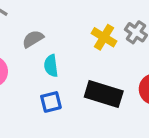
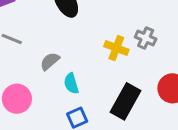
black rectangle: (104, 94) -> (125, 101), turned -68

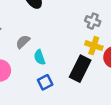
yellow cross: (116, 48) -> (94, 46), moved

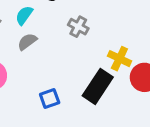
gray cross: (93, 21) -> (78, 27), moved
cyan semicircle: (40, 57) -> (24, 15), moved, turned 48

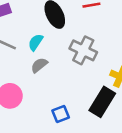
gray cross: (78, 27) -> (83, 50), size x1.5

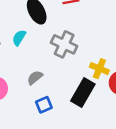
gray semicircle: (39, 65) -> (35, 78), moved

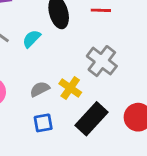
gray cross: (64, 44) -> (102, 61), moved
yellow cross: (99, 69) -> (70, 88), moved

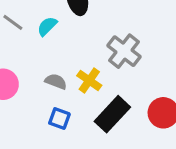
gray semicircle: (40, 89) -> (56, 82), turned 48
blue square: (43, 123) -> (59, 119), turned 30

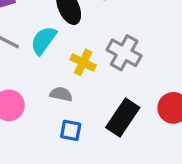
cyan semicircle: (47, 26) -> (43, 40), size x1.4
yellow cross: (89, 80) -> (83, 62), moved

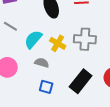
cyan semicircle: (43, 40) -> (33, 39), moved
gray cross: (124, 53) -> (85, 39), turned -30

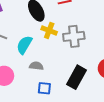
yellow cross: (58, 43) -> (49, 31), moved

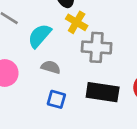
gray cross: (74, 36) -> (97, 47), moved
black rectangle: (77, 77) -> (103, 92), turned 60

